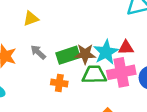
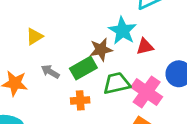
cyan star: (106, 52) -> (122, 31), moved
brown star: (85, 54) -> (101, 49), moved
pink cross: (121, 72) -> (147, 92), moved, turned -32

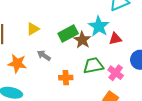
brown star: (101, 49) -> (82, 40), turned -30
green rectangle: (83, 68) -> (68, 33), moved
pink cross: (147, 92) -> (116, 73), size x0.7

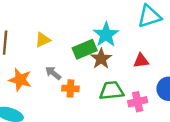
cyan star: (99, 26) -> (106, 35), moved
pink cross: (116, 73) -> (138, 102), turned 35
orange cross: (66, 78) -> (70, 88), moved

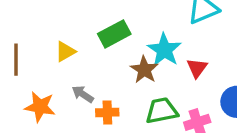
cyan star: (106, 35) -> (164, 50), moved
green rectangle: (85, 49) -> (114, 34), moved
red triangle: (141, 61) -> (197, 68), turned -42

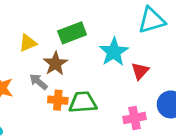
brown star: (144, 70) -> (55, 64), moved
green trapezoid: (162, 111) -> (83, 102), moved

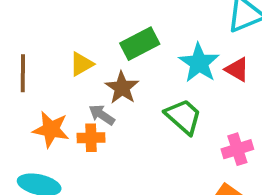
red triangle: (140, 71) -> (237, 70), moved, turned -36
orange cross: (58, 100) -> (91, 138), moved
green trapezoid: (83, 102) -> (183, 116), moved, turned 52

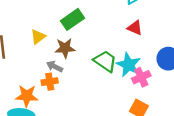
cyan star: (199, 63) -> (129, 65), moved
brown star: (122, 88) -> (65, 48), turned -30
orange star: (51, 129) -> (27, 96), moved

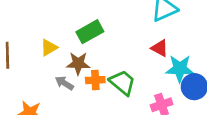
cyan star: (129, 65) -> (180, 69), moved, turned -30
orange cross: (50, 82) -> (95, 80), moved

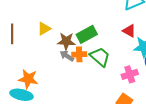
green rectangle: (90, 32) -> (87, 34), moved
gray arrow: (64, 83) -> (67, 56), moved

